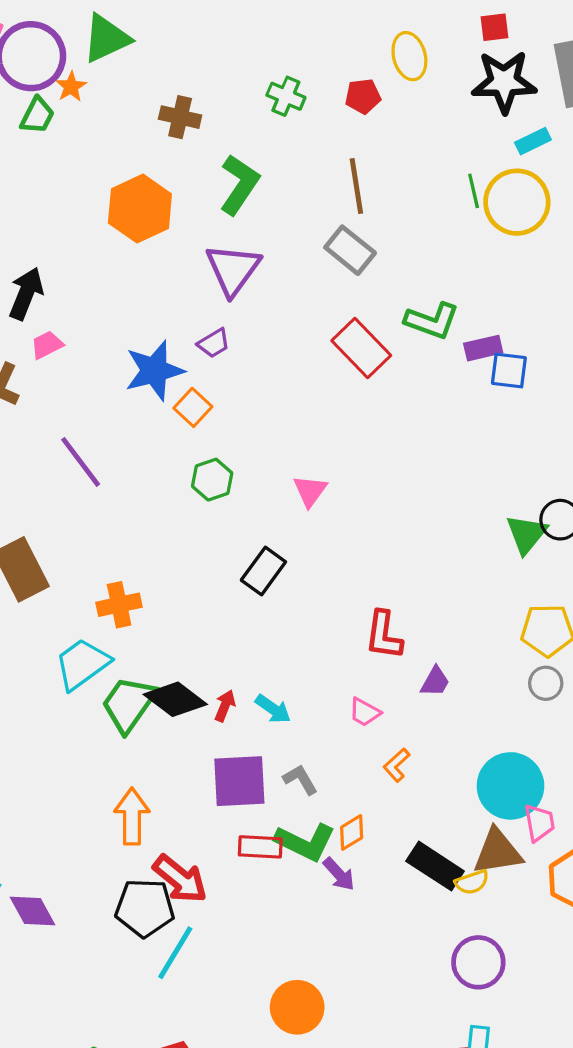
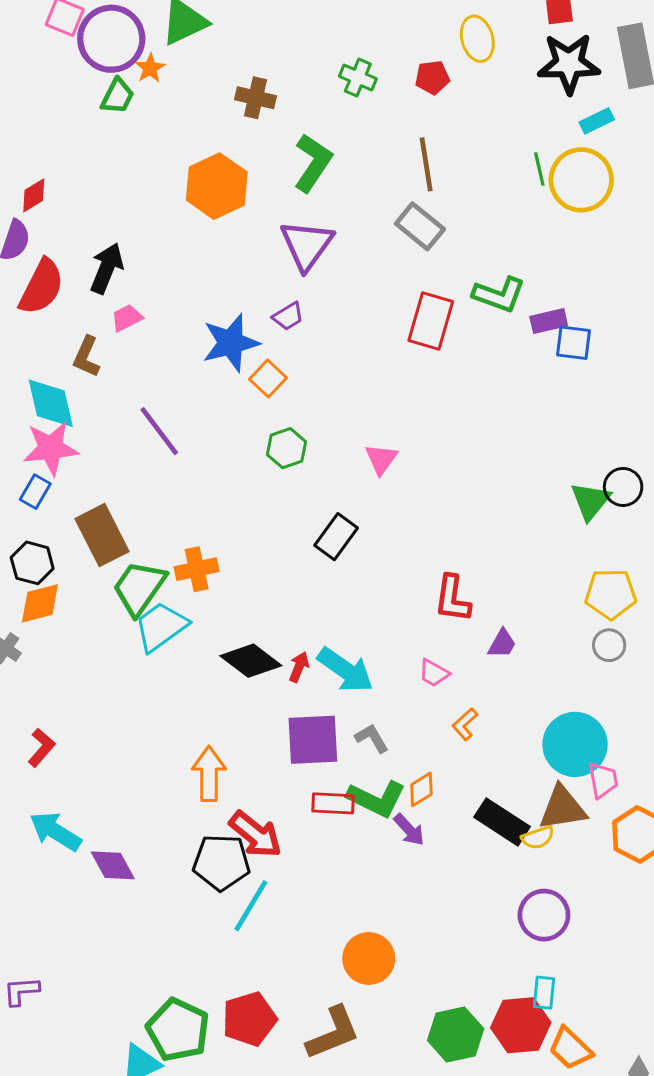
red rectangle: (361, 348) -> (431, 321), turned 60
green trapezoid: (129, 704) -> (139, 588), moved
cyan arrow: (273, 709) -> (345, 670), size x1.6

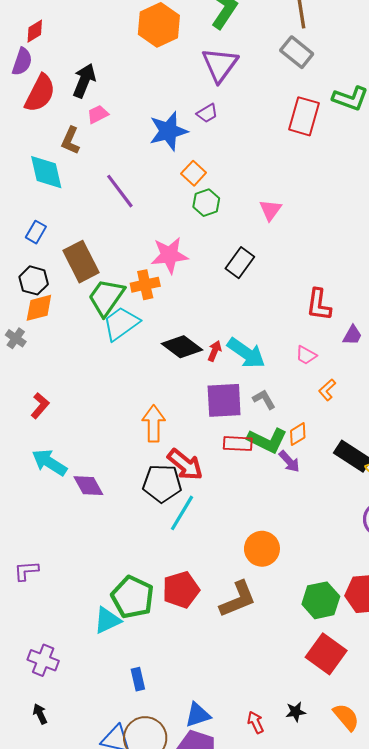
orange square: (268, 378) -> (194, 173), moved
pink star: (51, 448) -> (169, 255), moved

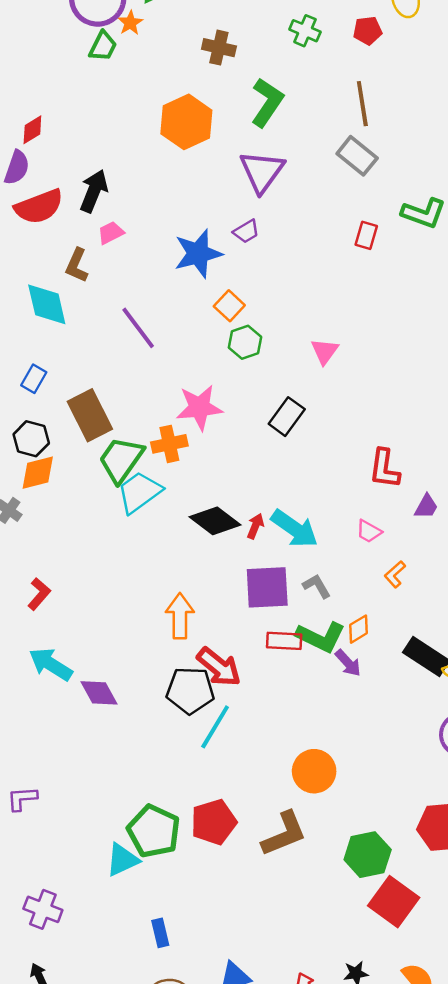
red semicircle: (40, 93) -> (39, 207), turned 42
red rectangle: (304, 116) -> (366, 235), size x0.6
green hexagon: (321, 600) -> (368, 855), moved

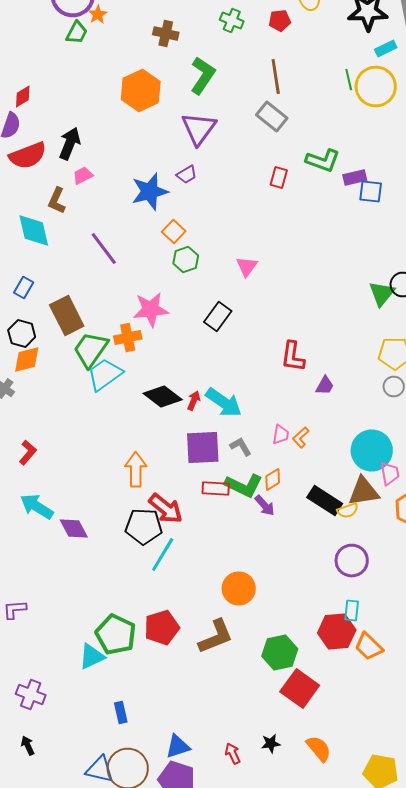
pink trapezoid: (369, 531) -> (281, 434), moved, turned -110

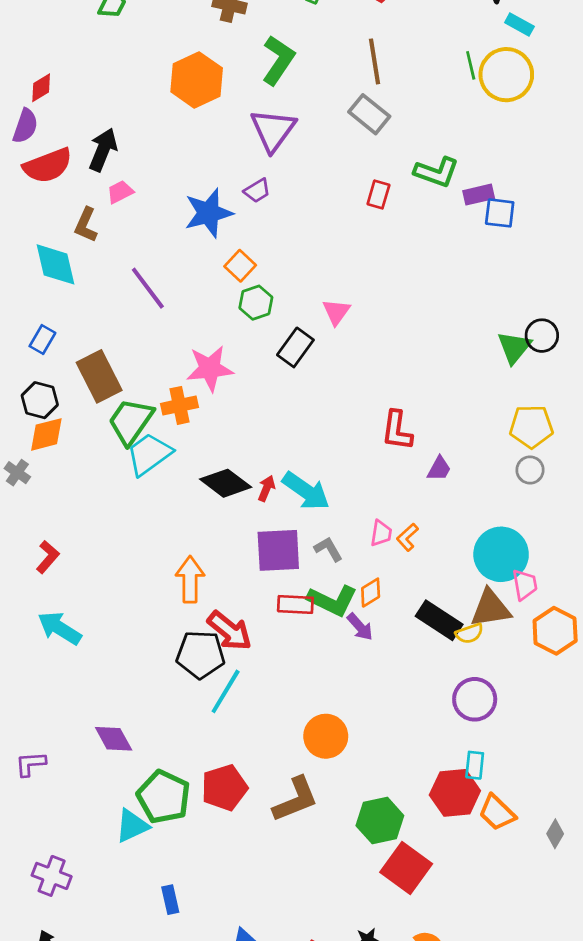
cyan rectangle: (386, 48) -> (519, 25), turned 55
black rectangle: (218, 316) -> (295, 347), moved
purple diamond: (74, 528) -> (114, 739), moved

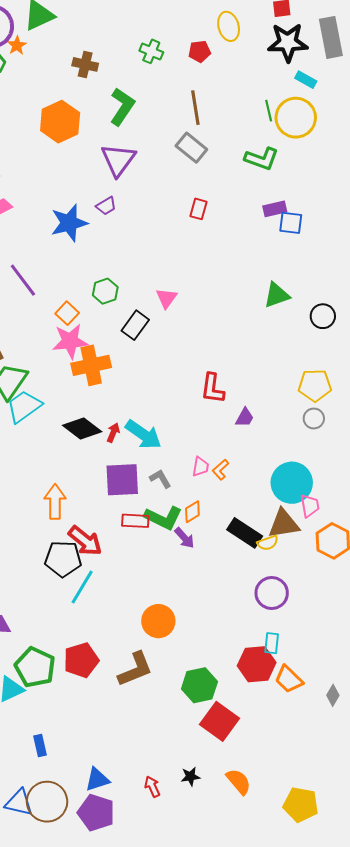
green L-shape: (436, 172) -> (262, 159), moved
orange square: (240, 266) -> (67, 313), moved
green triangle: (514, 347) -> (277, 295), moved, turned 32
orange cross: (179, 405) -> (91, 365), moved, size x1.4

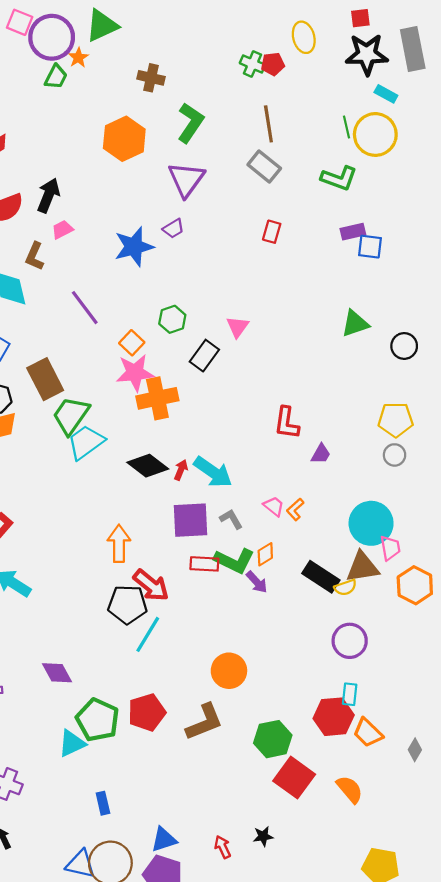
green cross: (151, 51) -> (252, 64), moved
pink trapezoid: (200, 467) -> (274, 506), turned -60
orange semicircle: (239, 782) -> (350, 789), moved

